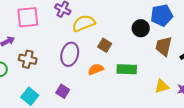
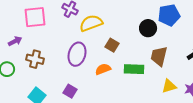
brown trapezoid: (164, 46) -> (159, 56), moved

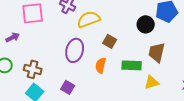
brown cross: (35, 59) -> (33, 69), moved
orange semicircle: (103, 69) -> (101, 65), turned -56
yellow triangle: (169, 86) -> (152, 82), moved

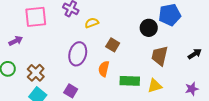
yellow semicircle: (89, 19) -> (92, 23), size x0.6
green rectangle: (132, 65) -> (130, 81), moved
brown cross: (33, 69) -> (36, 73), turned 30

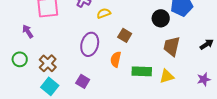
purple arrow: (16, 41) -> (28, 31), turned -96

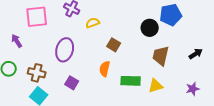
purple ellipse: (90, 44) -> (65, 50), moved
brown cross: (48, 63) -> (37, 73), turned -30
purple square: (83, 81) -> (72, 83), moved

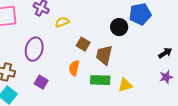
brown trapezoid: (161, 56) -> (104, 55), moved
purple star: (193, 89) -> (166, 77), moved

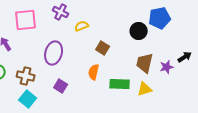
brown trapezoid: (104, 55) -> (145, 63), moved
purple star: (166, 77) -> (167, 67), moved

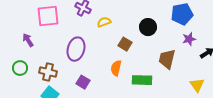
black circle: (139, 31) -> (148, 27), moved
purple star: (167, 67) -> (189, 39), moved
yellow triangle: (145, 89) -> (197, 85), moved, turned -49

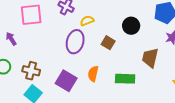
purple ellipse: (76, 49) -> (75, 42), moved
orange semicircle: (116, 68) -> (93, 74), moved
purple square: (83, 82) -> (66, 81), size x1.5

